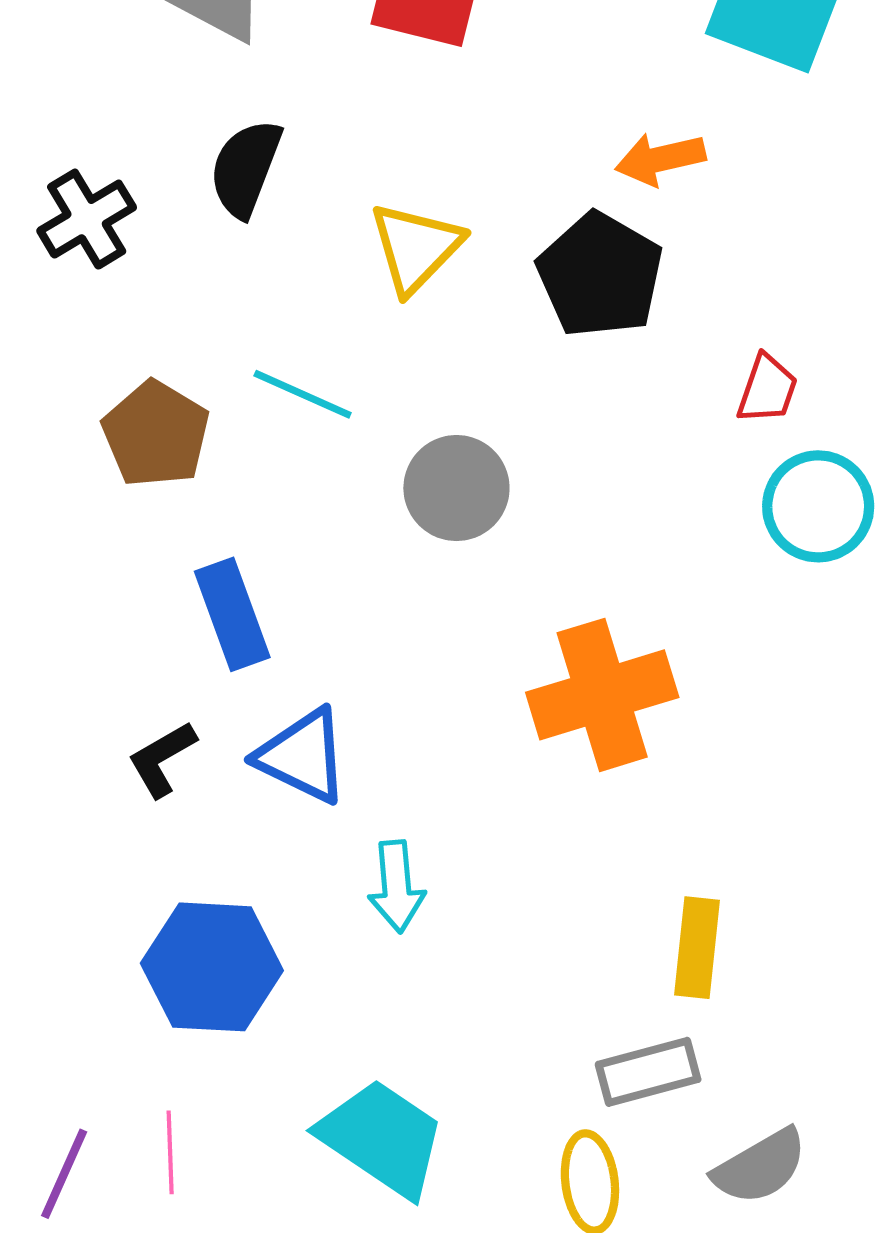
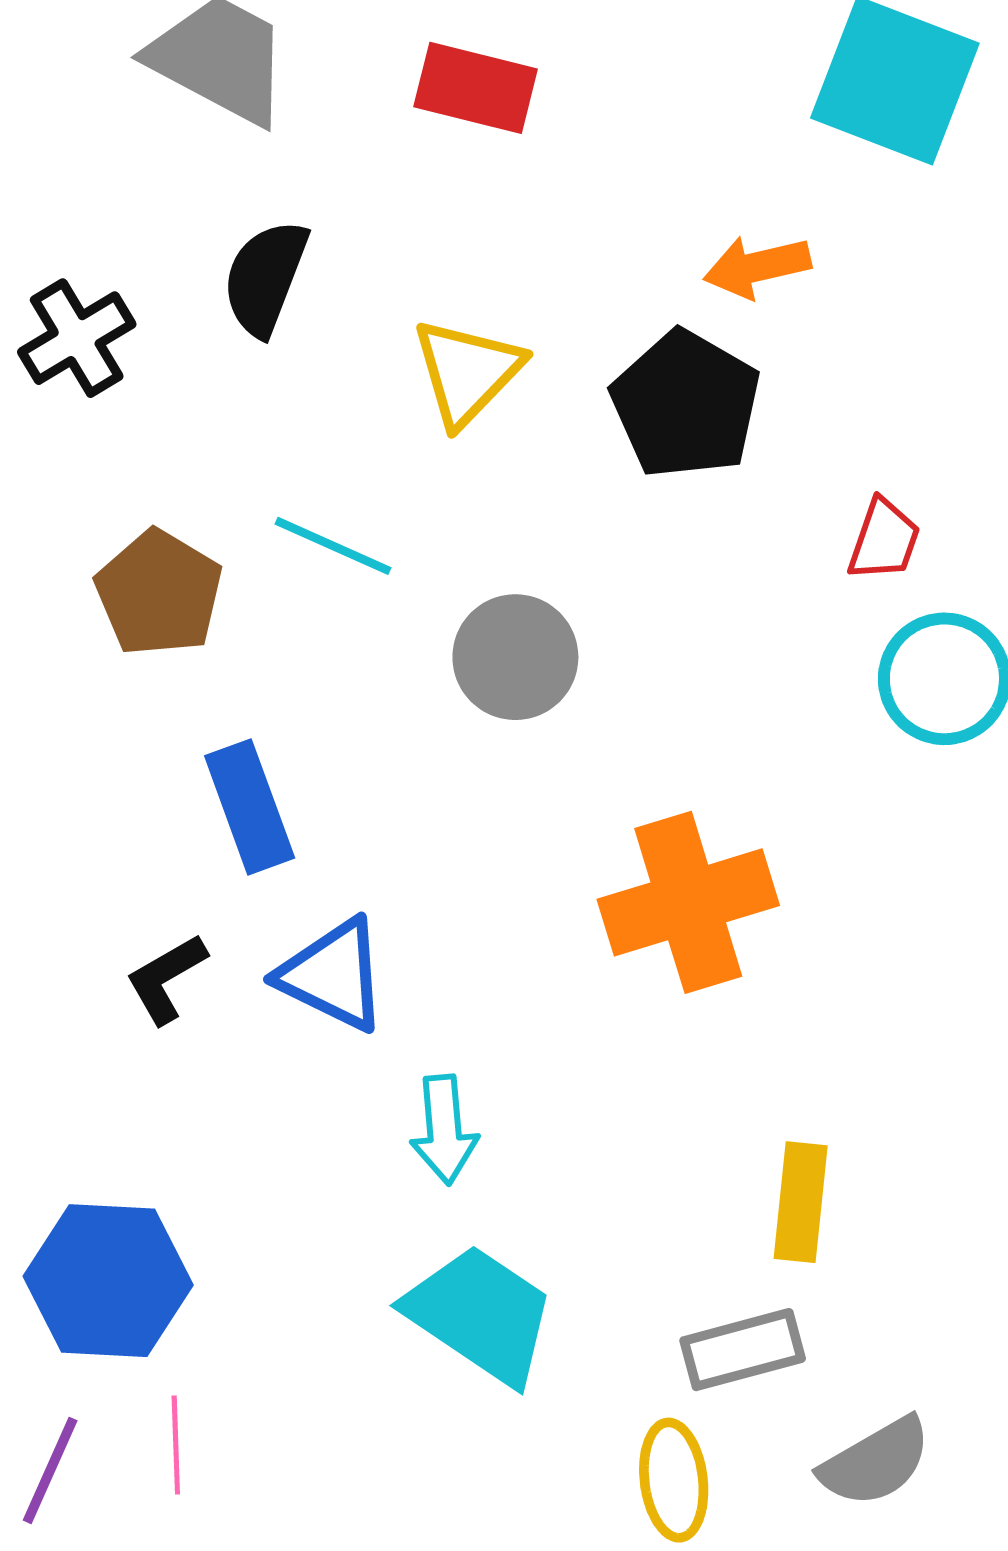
blue hexagon: (212, 967) -> (108, 1281), moved
cyan trapezoid: (382, 1138) -> (480, 1315), moved

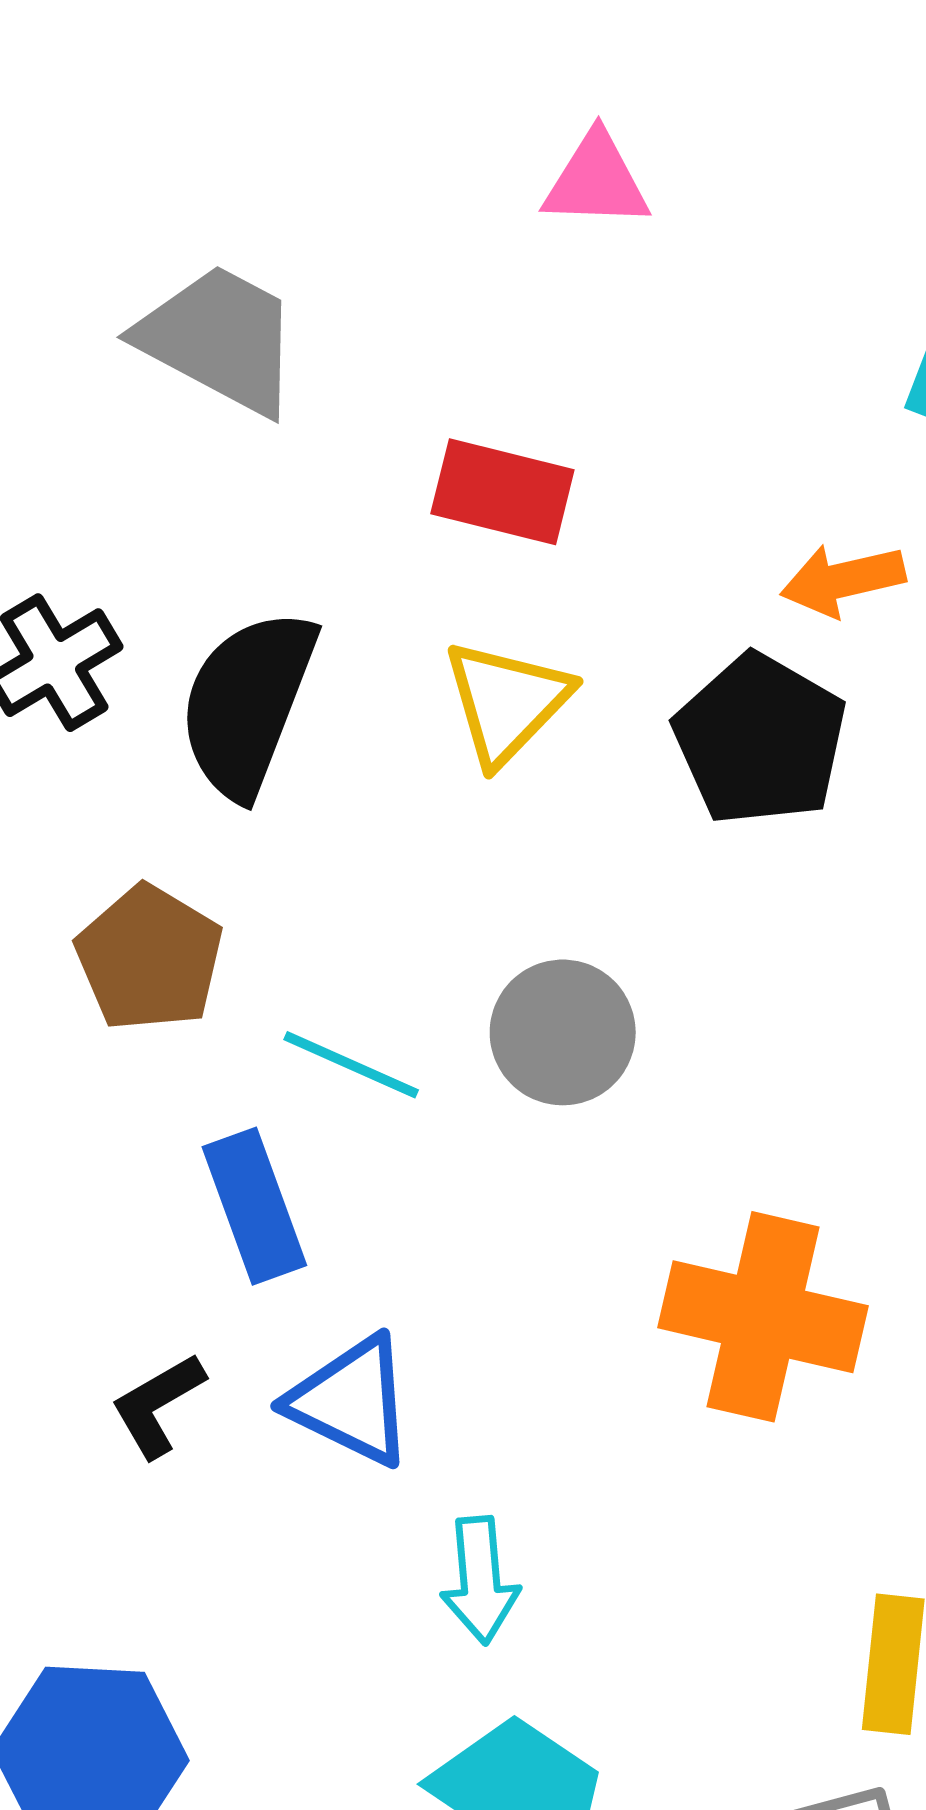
red rectangle: (476, 88) -> (502, 492), moved
black semicircle: (265, 278) -> (247, 703), moved, size x1.4
cyan line: (333, 546) -> (351, 1065), moved
orange cross: (688, 902) -> (763, 1317), turned 30

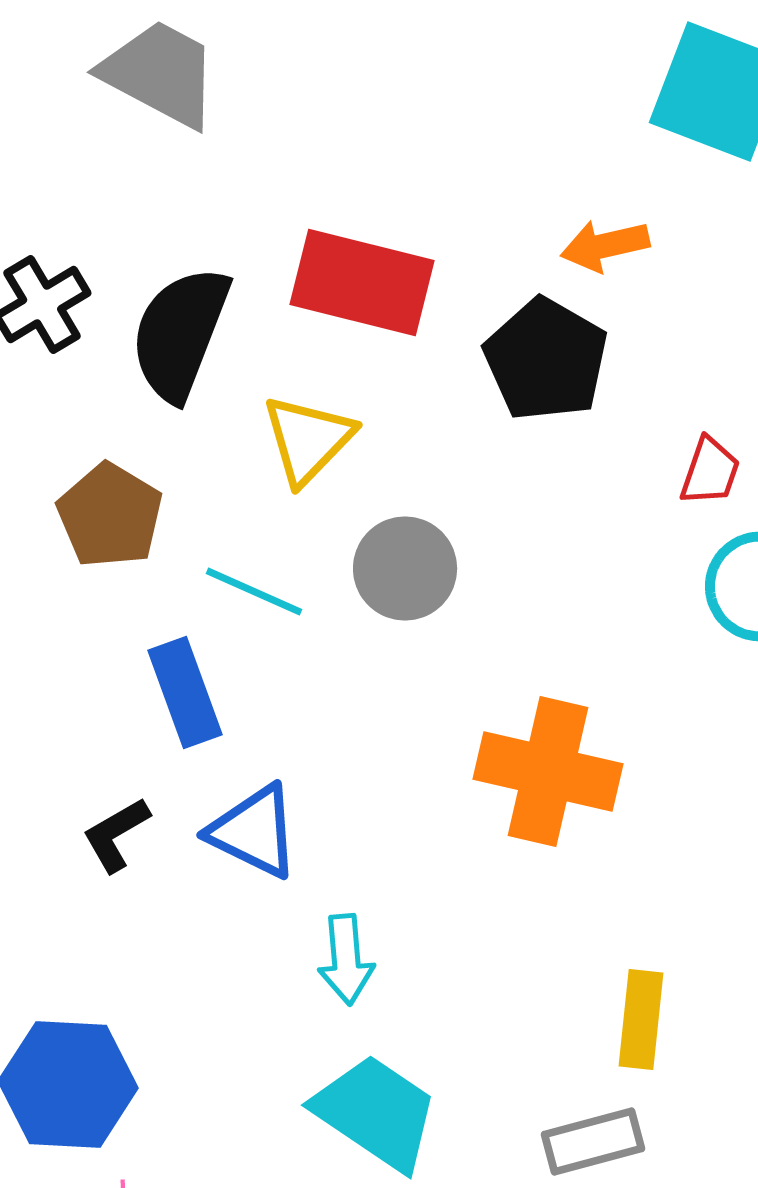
red rectangle: (502, 492) -> (362, 282), moved, size x1.4
yellow triangle: (507, 702) -> (308, 440), moved

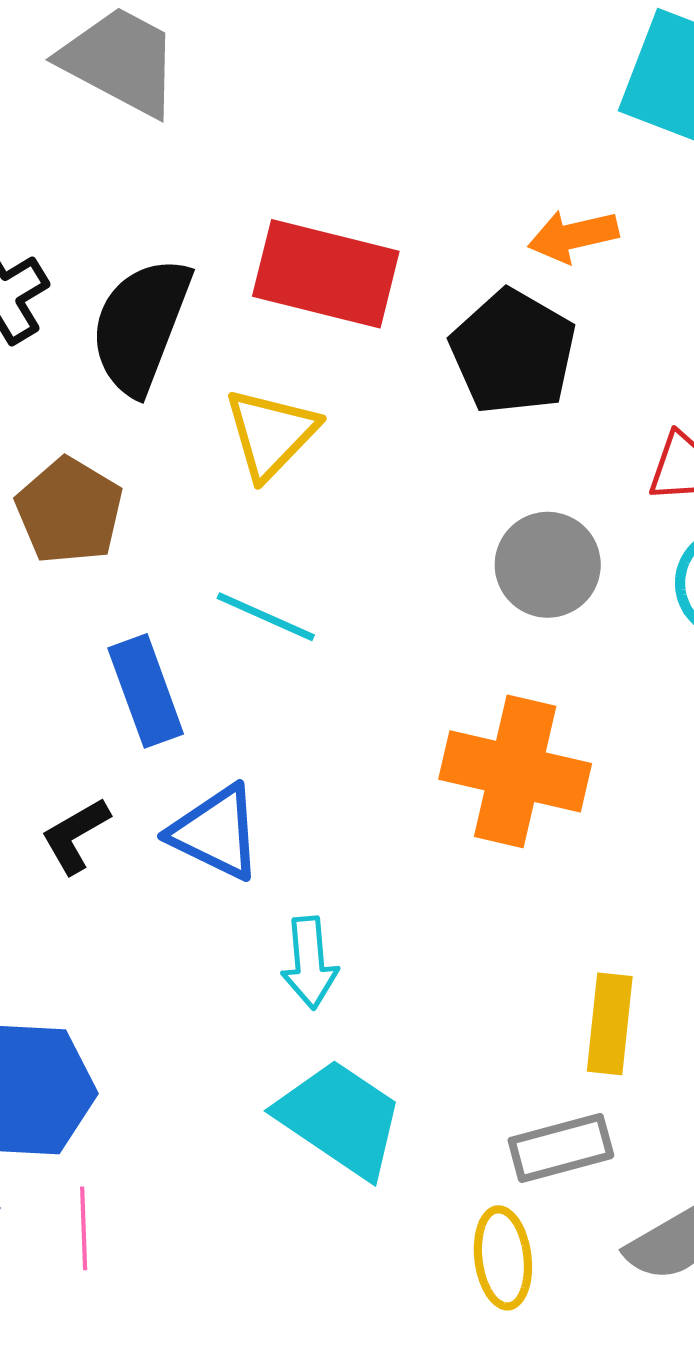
gray circle: (405, 568) -> (548, 565), moved
cyan line: (254, 592) -> (266, 617), moved

